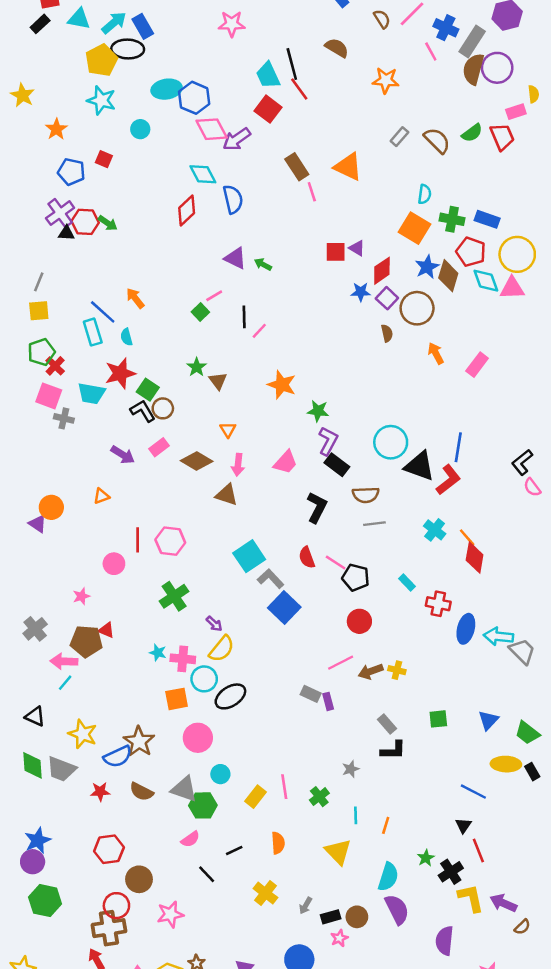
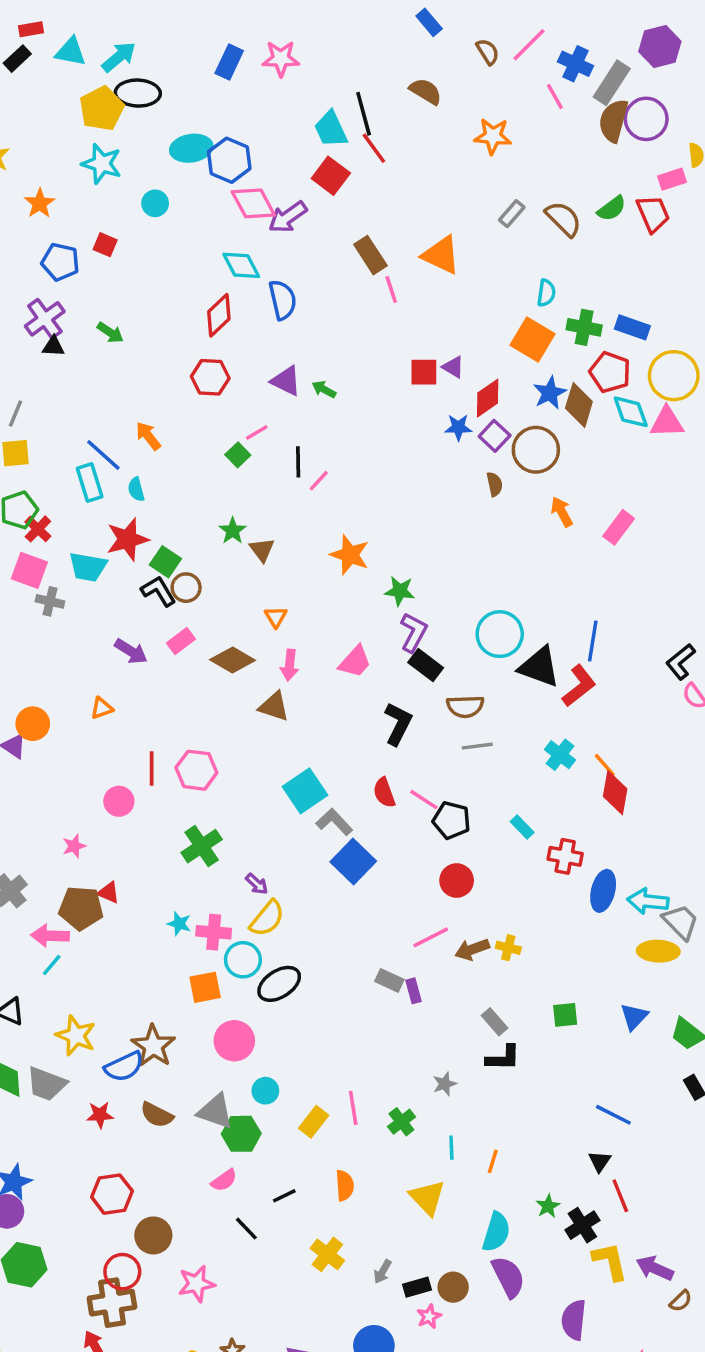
blue rectangle: (143, 26) -> (229, 62), moved, turned 55
red hexagon: (85, 222) -> (210, 377), moved
yellow ellipse: (506, 764) -> (658, 951), moved

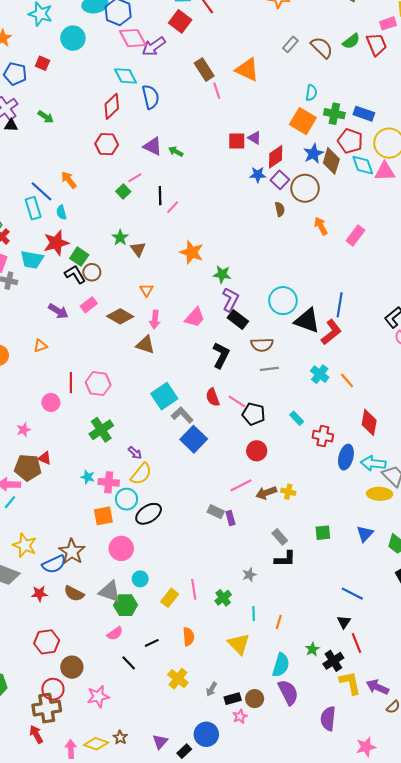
cyan circle: (155, 203) -> (73, 38), size x1.5
red diamond: (615, 793) -> (369, 422), moved

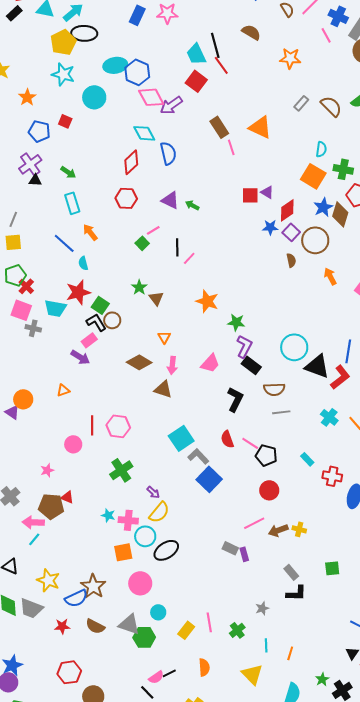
cyan rectangle: (33, 208) -> (72, 203), moved
pink rectangle: (89, 305) -> (89, 340), moved
pink semicircle: (115, 633) -> (156, 677), moved

